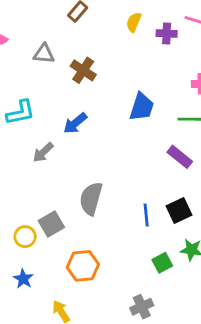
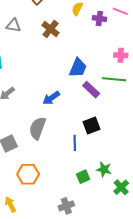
brown cross: (83, 70) -> (50, 29), moved
blue arrow: (75, 123) -> (51, 98), moved
purple rectangle: (180, 157) -> (91, 90), moved
black square: (179, 210) -> (92, 126), moved

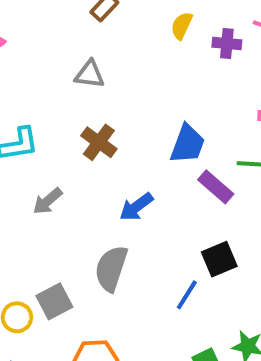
gray triangle: (13, 25) -> (90, 74), moved
brown cross: (50, 29) -> (99, 142), moved
blue line: (75, 143) -> (187, 295), turned 35

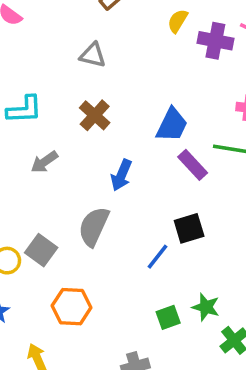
purple cross: (227, 43) -> (215, 41), size x1.4
blue arrow: (136, 207) -> (121, 175), turned -36
gray square: (54, 301) -> (41, 250), turned -32

